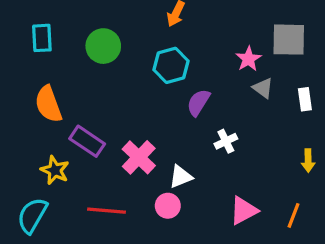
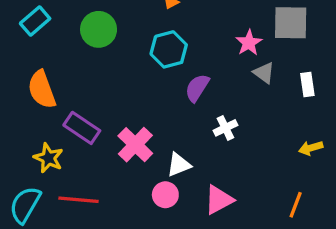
cyan rectangle: (42, 38) -> (35, 21), turned 52
yellow arrow: (308, 161) -> (311, 148), turned 75
red line: (106, 211) -> (78, 200), moved
pink triangle: (244, 211) -> (219, 200), moved

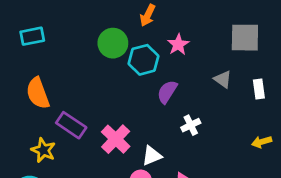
cyan rectangle: (35, 21) -> (32, 36), turned 30
green circle: (99, 29) -> (113, 43), moved
pink star: (249, 43) -> (178, 45), moved

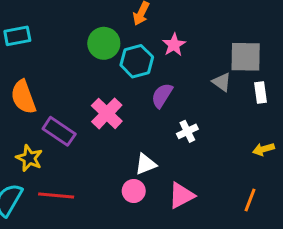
gray square: (245, 38) -> (246, 57), moved
pink cross: (116, 139) -> (107, 113), moved

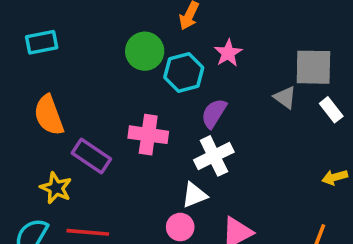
white rectangle: (260, 93) -> (331, 110), turned -30
pink cross: (107, 113) -> (148, 135), turned -36
white cross: (187, 131) -> (214, 156), moved, size x1.5

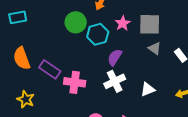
gray square: (313, 67) -> (150, 24), moved
pink cross: (148, 135) -> (75, 82), moved
purple rectangle: (91, 156) -> (50, 69), moved
white triangle: (194, 195) -> (148, 89), moved

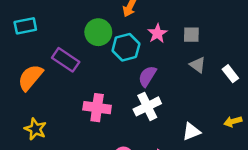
gray square: (150, 24) -> (191, 35), size x0.6
orange semicircle: (22, 58) -> (30, 77), turned 60
purple rectangle: (50, 69) -> (66, 60), moved
white triangle: (148, 89) -> (191, 132), moved

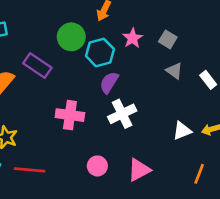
gray square: (191, 35) -> (168, 39), turned 30
purple semicircle: (147, 76) -> (109, 82), moved
white triangle: (191, 132) -> (182, 131), moved

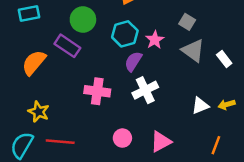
green circle: (71, 37) -> (83, 19), moved
pink star: (133, 38) -> (155, 40), moved
gray triangle: (174, 71) -> (193, 51), size x1.5

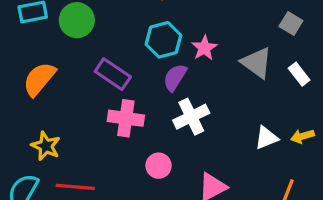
green circle: (83, 19) -> (77, 20), moved
gray square: (187, 22) -> (291, 23), moved
purple rectangle: (67, 46) -> (113, 74), moved
pink circle: (122, 138) -> (159, 166), moved

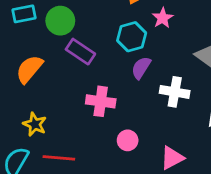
pink star: (204, 48) -> (163, 18), moved
purple rectangle: (113, 74) -> (80, 52), moved
white cross: (191, 117) -> (175, 92), moved, turned 36

